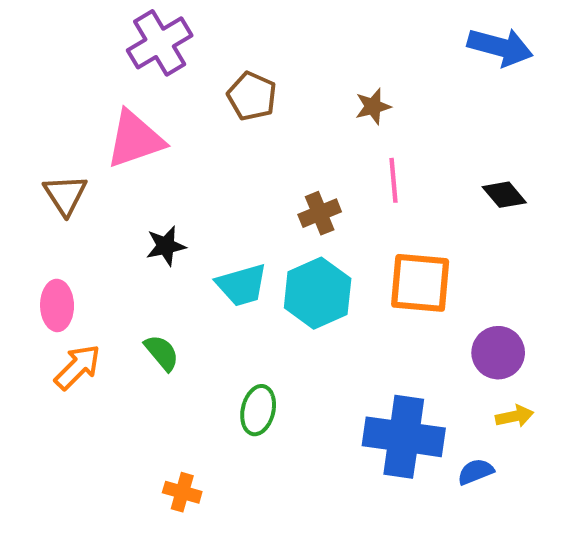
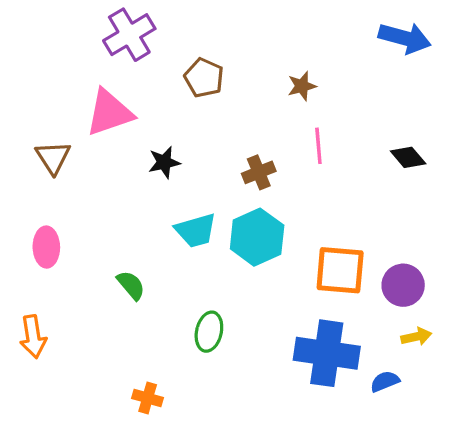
black star: (166, 246) -> (164, 162), moved
orange square: (420, 283) -> (340, 270), moved
orange arrow: (78, 367) -> (33, 337), moved, turned 126

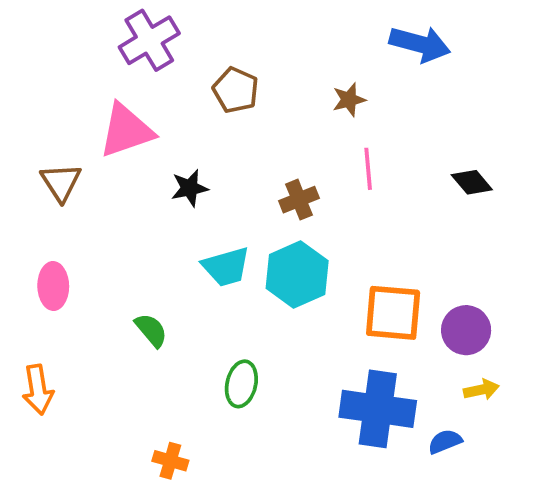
blue arrow: (405, 38) -> (420, 44), moved

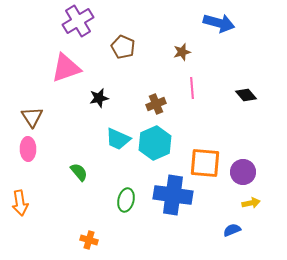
brown triangle: (61, 182) -> (32, 117), moved
cyan trapezoid: (226, 267) -> (118, 139), turned 40
blue cross: (378, 409) -> (173, 195), moved

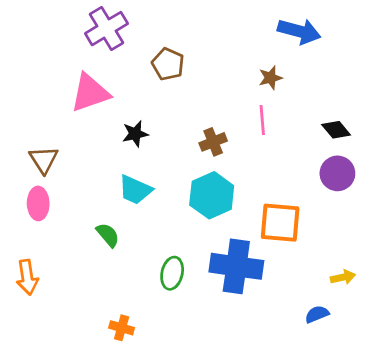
brown star: (182, 52) -> (270, 78), moved
cyan trapezoid: (118, 139) -> (135, 190), moved
purple circle: (243, 172) -> (337, 173), moved

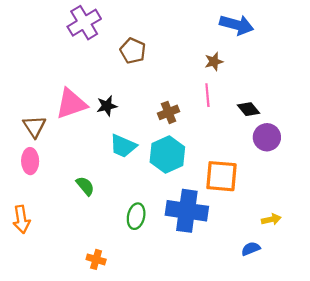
pink triangle: (90, 93) -> (71, 104), moved
black diamond: (336, 130) -> (249, 109), moved
cyan trapezoid: (135, 190) -> (123, 146), moved

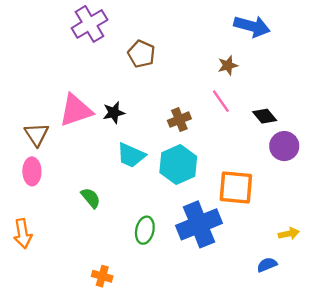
pink line: (207, 95) -> (221, 101), turned -30
blue cross: (187, 211) -> (199, 224), turned -30

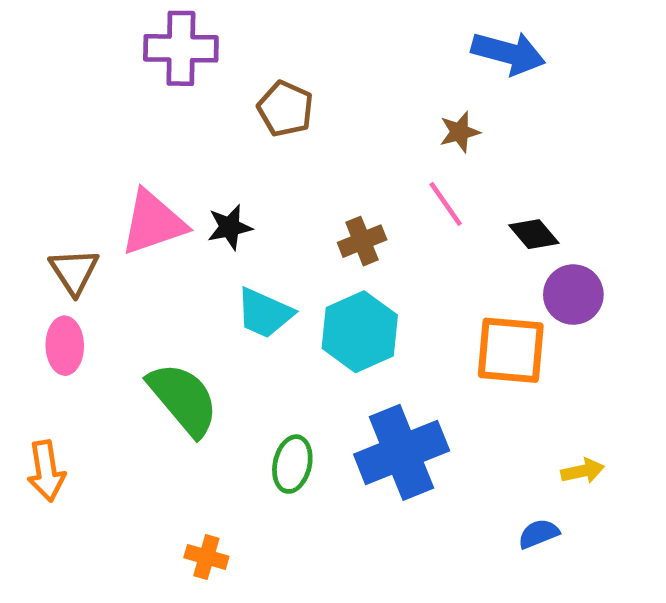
purple cross: (90, 24) -> (181, 48), turned 32
orange square: (236, 188) -> (511, 350), moved
green semicircle: (91, 198) -> (183, 399), size x1.8

